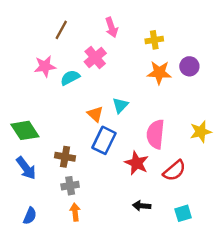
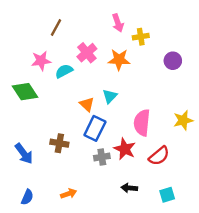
pink arrow: (112, 27) -> (118, 23), moved
orange star: (159, 73) -> (119, 60), moved
green diamond: (25, 130) -> (25, 92), moved
gray cross: (70, 186) -> (102, 157), moved
orange arrow: (75, 212) -> (69, 194), turned 77

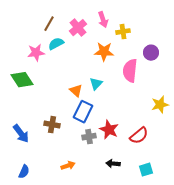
pink cross: (87, 53) -> (78, 28), moved
cyan semicircle: (64, 71) -> (56, 44), moved
pink semicircle: (142, 123) -> (130, 71), moved
orange arrow: (69, 194) -> (68, 166), moved

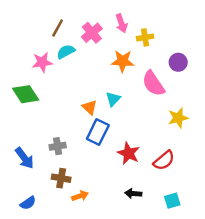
pink semicircle: (130, 71) -> (153, 84), turned -40
yellow star: (160, 105) -> (178, 118), moved
brown cross: (52, 125) -> (61, 178), moved
gray cross: (89, 137) -> (58, 146), moved
blue semicircle: (24, 172) -> (28, 203), turned 32

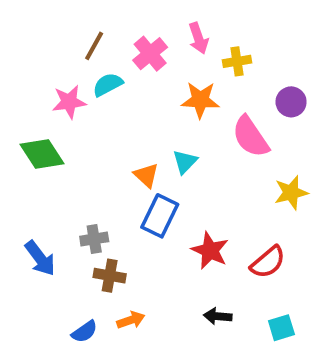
brown cross: (61, 178) -> (110, 276), moved
blue semicircle: (28, 203) -> (84, 332), moved

